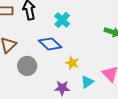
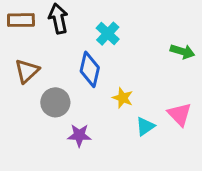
blue diamond: (50, 44) -> (90, 69), turned 60
purple star: (62, 88) -> (79, 135), moved

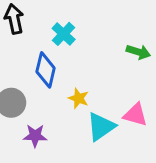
pink triangle: (180, 114) -> (135, 115), turned -30
cyan triangle: (145, 126) -> (101, 127), size x1.5

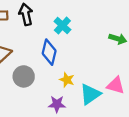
yellow star: (78, 98) -> (67, 80), moved
purple star: (35, 136) -> (57, 104), moved

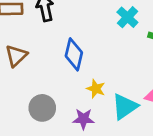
cyan cross: (62, 25) -> (127, 17), moved
gray circle: (24, 76) -> (42, 108), moved

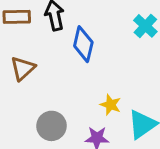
blue diamond: (74, 54) -> (83, 44), moved

